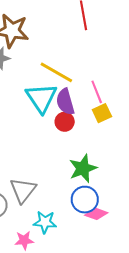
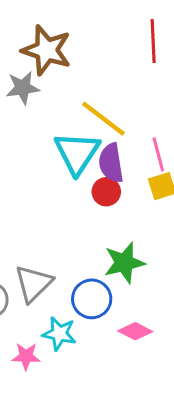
blue circle: (85, 200) -> (92, 299), moved

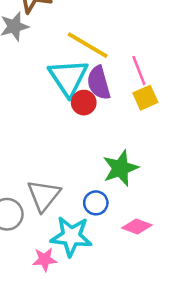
red circle: (106, 192) -> (84, 103), moved
blue circle: (92, 299) -> (96, 203), size x0.7
cyan star: (59, 334) -> (71, 236), size x1.4

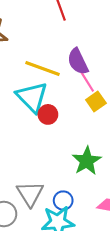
purple semicircle: (99, 83) -> (78, 62), moved
blue circle: (96, 203) -> (63, 200), moved

